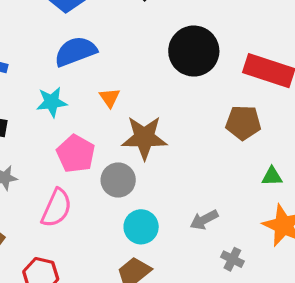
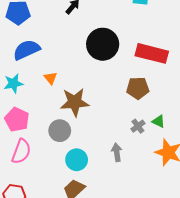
pink pentagon: (76, 154) -> (17, 119), moved
green triangle: (272, 176) -> (159, 121), turned 32
gray arrow: (204, 220) -> (117, 152), turned 114
gray cross: (232, 259) -> (138, 126), moved, turned 32

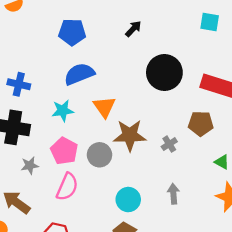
orange triangle: (51, 78) -> (104, 107), size x1.5
gray cross: (138, 126) -> (169, 144), moved
gray circle: (60, 131) -> (100, 155), moved

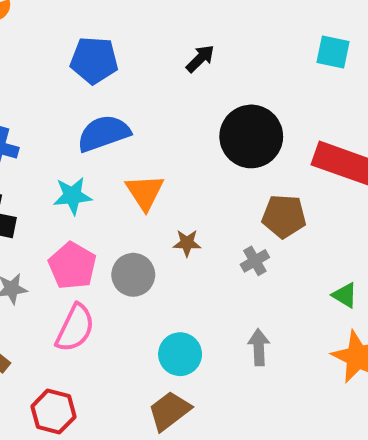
brown pentagon: (201, 124) -> (284, 216), moved
brown star: (130, 135) -> (187, 243), size x0.5

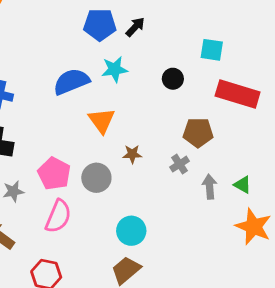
cyan square: (333, 52) -> (212, 50), moved
blue pentagon: (94, 60) -> (100, 25), moved
black circle: (251, 136) -> (173, 79), size x0.5
cyan star: (72, 196) -> (115, 69), moved
gray arrow: (259, 347) -> (210, 187), moved

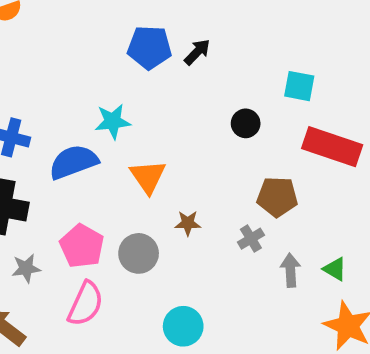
cyan star: (115, 69) -> (113, 121), moved
blue semicircle: (71, 82) -> (74, 162), moved

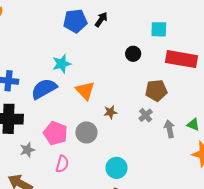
pink semicircle: (86, 304) -> (62, 164), size x0.7

